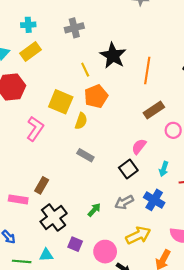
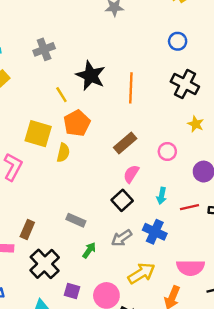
brown rectangle: (154, 110) -> (125, 143), moved
gray rectangle: (85, 155) -> (76, 220), moved

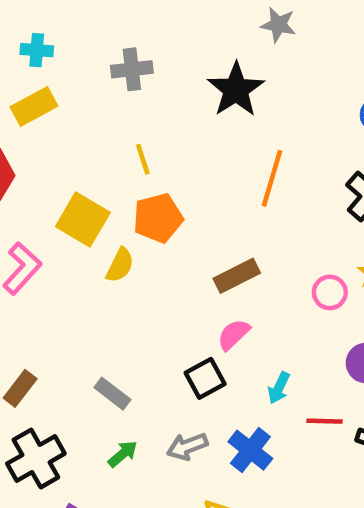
black star: (91, 76) -> (236, 90), moved
pink circle: (167, 151) -> (330, 292), moved

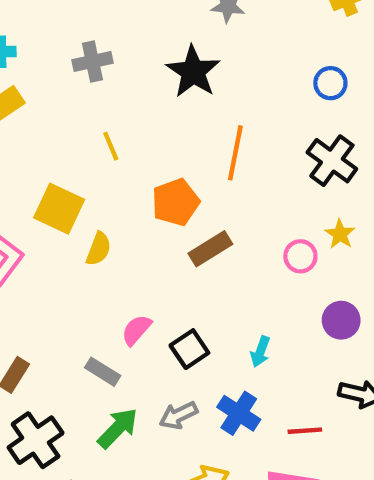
orange pentagon: (158, 218) -> (175, 202), moved
pink semicircle: (234, 334) -> (136, 330), moved
red line: (324, 421) -> (305, 431), moved
green arrow: (123, 454) -> (118, 428), size x1.5

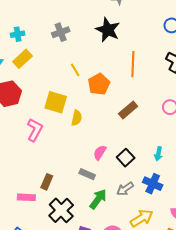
orange pentagon: (175, 202) -> (99, 84), moved

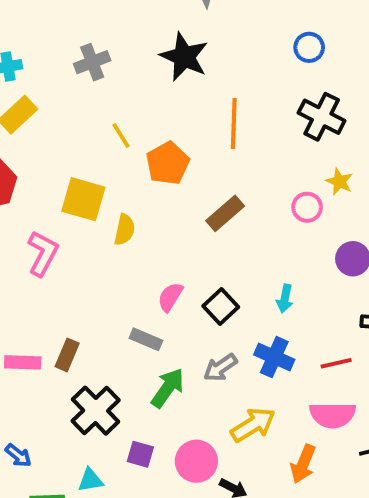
pink rectangle: (26, 197) -> (23, 362), moved

